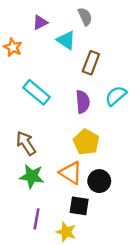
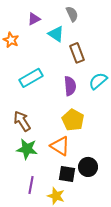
brown rectangle: (91, 63) -> (77, 53), turned -42
cyan rectangle: (37, 92) -> (31, 78), turned -70
black circle: (99, 181) -> (88, 167), moved

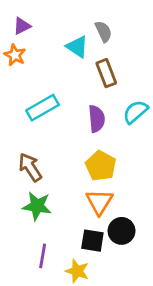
gray semicircle: (72, 14) -> (104, 31), moved
purple triangle: (34, 19) -> (22, 26), moved
orange triangle: (60, 146) -> (99, 202), moved, turned 30

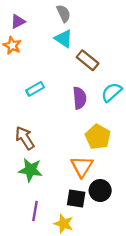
gray semicircle: (104, 31) -> (64, 13), moved
brown rectangle: (106, 73) -> (88, 60), turned -30
cyan rectangle: (43, 108) -> (35, 89), size x0.7
yellow pentagon: (101, 166) -> (98, 137), moved

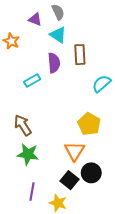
purple triangle: (18, 21) -> (35, 19), moved, turned 48
brown rectangle: (88, 60) -> (80, 55), turned 48
purple semicircle: (80, 98) -> (54, 63), moved
black square: (76, 199) -> (69, 180), turned 30

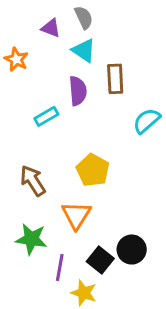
yellow pentagon: (89, 124) -> (93, 170), moved
orange triangle: (75, 151) -> (76, 215), moved
green star: (28, 154) -> (31, 239), moved
purple line: (32, 192) -> (60, 267), moved

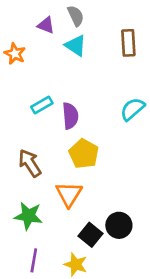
brown rectangle: (115, 79) -> (128, 43), moved
purple semicircle: (78, 91) -> (70, 116), moved
purple line: (60, 267) -> (34, 260), moved

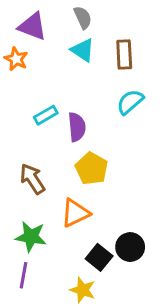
purple triangle: (46, 25) -> (32, 26), moved, size x1.5
brown rectangle: (128, 43) -> (124, 54), moved
cyan semicircle: (132, 109) -> (130, 102), moved
orange triangle: (69, 194) -> (75, 213), turned 32
purple line: (34, 260) -> (24, 275), moved

